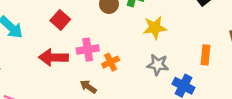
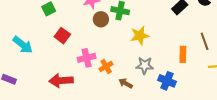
red arrow: (53, 57) -> (61, 81), moved
brown arrow: (88, 87) -> (126, 83), moved

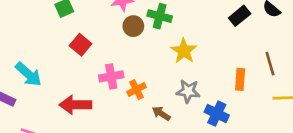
yellow star: (140, 36) -> (184, 51), turned -30
cyan arrow: (23, 45) -> (28, 74), moved

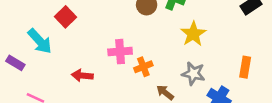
red square: (81, 45) -> (66, 17), moved
red arrow: (75, 105) -> (82, 76), size x0.7

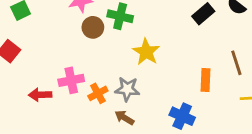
gray star: (193, 74) -> (127, 89), moved
red arrow: (82, 76) -> (40, 95), moved

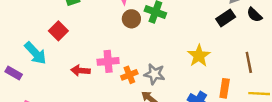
yellow star: (146, 52) -> (199, 56), moved
orange rectangle: (206, 80) -> (225, 88), moved

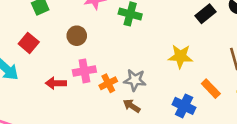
brown circle: (131, 19) -> (77, 36), moved
yellow star: (199, 56) -> (180, 56), turned -30
orange rectangle: (225, 88) -> (211, 89), turned -48

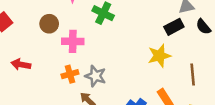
yellow star: (180, 56) -> (159, 56), moved, turned -30
pink cross: (84, 71) -> (73, 41), moved

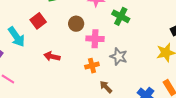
gray star: (95, 76) -> (119, 56), moved

